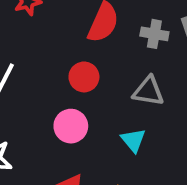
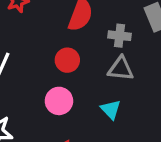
gray cross: (154, 34) -> (119, 36), moved

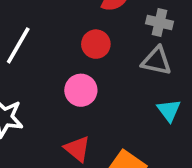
cyan triangle: (111, 109) -> (169, 110), moved

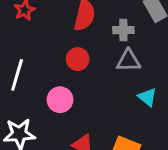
pink circle: (81, 90) -> (60, 100), moved

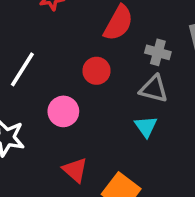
cyan triangle: (147, 97) -> (146, 127), moved

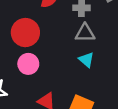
red circle: (96, 71) -> (25, 33), moved, size x1.5

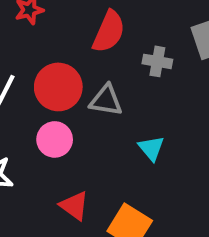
gray triangle: (85, 33) -> (106, 100), moved

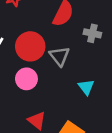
gray triangle: (106, 100) -> (59, 56), turned 40

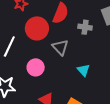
red circle: (30, 46) -> (37, 28), moved

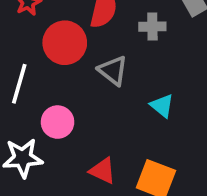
pink circle: (36, 67) -> (58, 122), moved

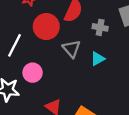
cyan triangle: (162, 106) -> (98, 59), moved, turned 40

